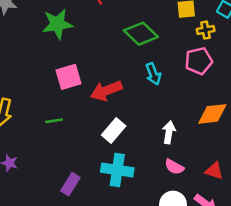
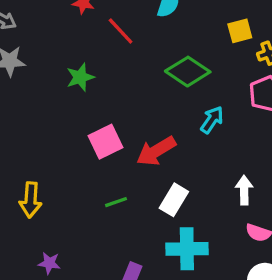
green star: (57, 24) -> (80, 77), size x0.7
cyan arrow: (153, 74) -> (212, 120), turned -115
green line: (54, 121) -> (116, 202), moved

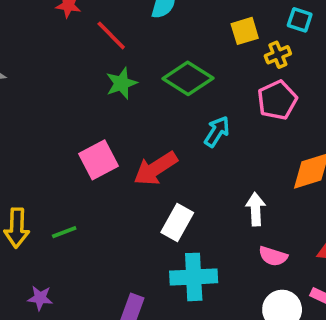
green star: (80, 77) -> (121, 83), moved
green line: (116, 202) -> (64, 232), moved

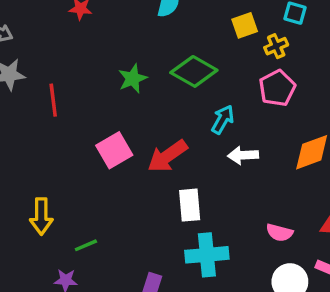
red line: (111, 35) -> (53, 100), moved, turned 40
white arrow: (256, 209) -> (243, 155), moved, turned -88
white rectangle: (177, 222) -> (190, 205), turned -32
green line: (64, 232) -> (86, 245), moved

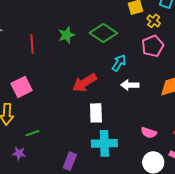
yellow cross: (276, 46) -> (154, 21), turned -32
red line: (53, 100) -> (32, 44), moved
pink square: (114, 150) -> (22, 87), moved

